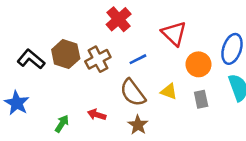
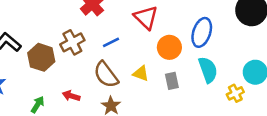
brown hexagon: (66, 54) -> (41, 57), moved

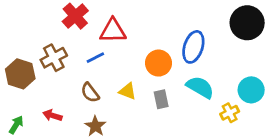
red triangle: (146, 17) -> (113, 31), moved, turned -45
cyan semicircle: (208, 70) -> (200, 87), turned -40
brown semicircle: (106, 75) -> (90, 93), size x0.7

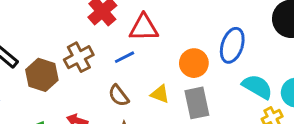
cyan semicircle: (200, 87) -> (257, 87), moved
gray rectangle: (161, 99) -> (197, 103), size x1.5

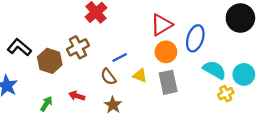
red triangle: (144, 28) -> (161, 25), moved, turned -30
blue line: (125, 57) -> (120, 58), moved

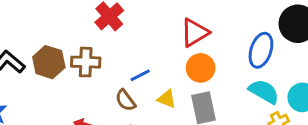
blue ellipse: (195, 38) -> (261, 50), moved
brown cross: (78, 47) -> (86, 62), turned 30
brown hexagon: (50, 61) -> (49, 62), moved

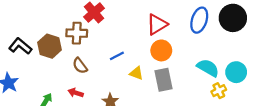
blue ellipse: (261, 50) -> (199, 20), moved
brown cross: (86, 62) -> (77, 33), moved
brown semicircle: (125, 100) -> (80, 66), moved

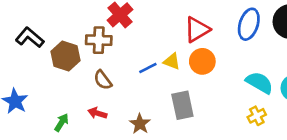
black L-shape: (20, 46) -> (30, 37), moved
yellow triangle: (136, 73) -> (172, 61), moved
gray rectangle: (163, 80) -> (182, 105), moved
yellow cross: (219, 91) -> (257, 116), moved

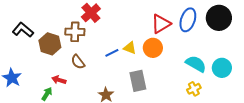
red triangle: (197, 30) -> (161, 24), moved
red arrow: (97, 113) -> (59, 80), moved

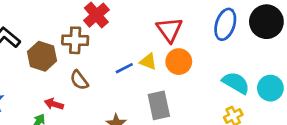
red triangle: (161, 24) -> (169, 30), moved, turned -35

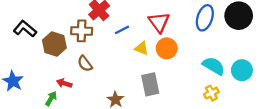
blue line: (124, 68) -> (122, 30), moved

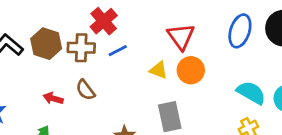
blue line: (122, 30) -> (118, 51), moved
brown hexagon: (54, 44) -> (46, 44), moved
red arrow: (64, 83) -> (53, 98), moved

